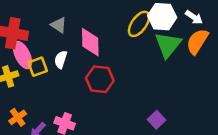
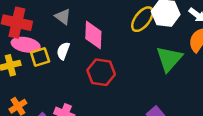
green triangle: (168, 45) -> (169, 59), moved
pink ellipse: (22, 55) -> (26, 45), turned -56

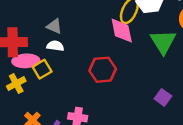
pink diamond: (93, 35) -> (122, 31), moved
white semicircle: (63, 51) -> (55, 46), moved, turned 91

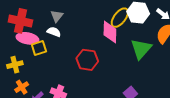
gray triangle: (54, 26) -> (57, 16), turned 32
yellow cross: (16, 84) -> (15, 65), moved

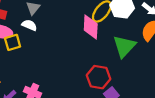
red hexagon: (87, 60) -> (99, 77), moved

